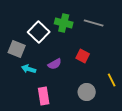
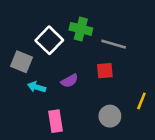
gray line: (94, 23) -> (114, 44), moved
red square: (83, 56) -> (105, 71), turned -32
yellow line: (112, 80) -> (141, 101), turned 48

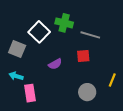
cyan arrow: (37, 87) -> (16, 76), moved
pink rectangle: (56, 121) -> (30, 93), moved

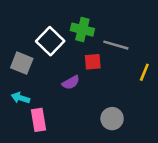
red square: (83, 56) -> (93, 62), moved
yellow line: (112, 80) -> (144, 72), moved

